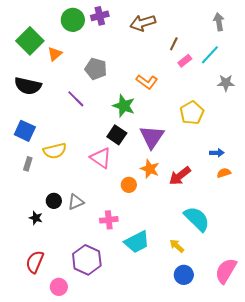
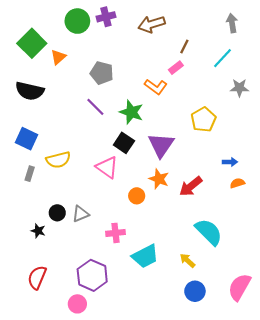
pink rectangle: (185, 61) -> (176, 68), moved
purple line: (76, 99) -> (95, 107), moved
pink circle: (59, 287) -> (77, 304), moved

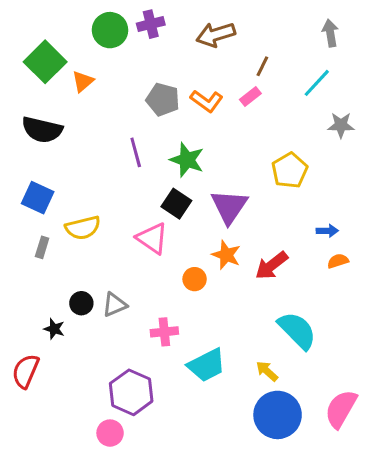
gray pentagon: (102, 73) -> (163, 100), moved
orange L-shape: (156, 87) -> (207, 101), moved
purple line: (95, 107) -> (136, 152), turned 30
red semicircle: (37, 277) -> (26, 371), moved
blue circle: (195, 291) -> (278, 415), size x1.6

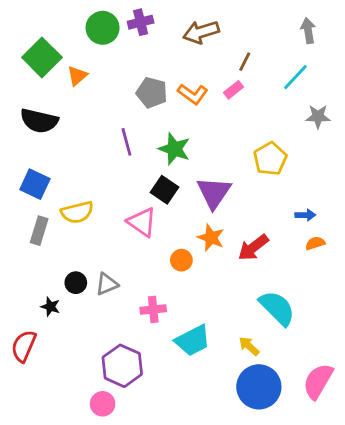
gray rectangle: (42, 247) -> (39, 231), size x1.4

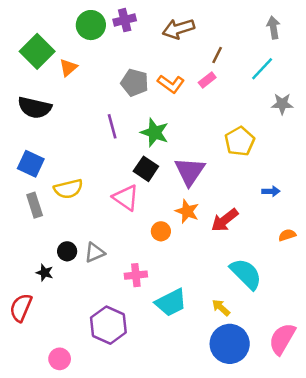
gray rectangle: (39, 231) -> (35, 205), turned -35
orange semicircle: (315, 243) -> (287, 235), moved
pink circle: (103, 404) -> (60, 359), moved

